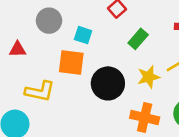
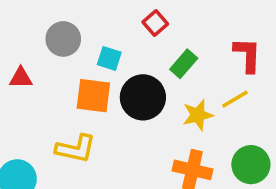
black circle: (108, 83) -> (143, 97), moved
yellow L-shape: (40, 91) -> (76, 149), moved

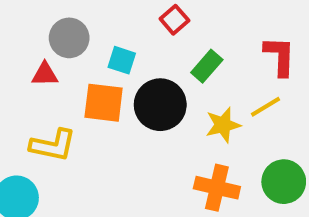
red triangle: (21, 78) -> (45, 74), moved
yellow L-shape: (76, 149) -> (53, 145), moved

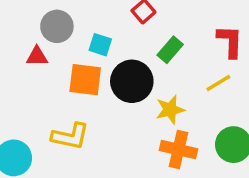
yellow star: (223, 125) -> (170, 110), moved
yellow L-shape: (53, 145) -> (70, 136), moved

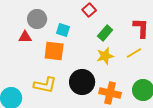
black circle: (132, 81) -> (82, 82), moved
yellow star: (170, 110) -> (105, 56), moved

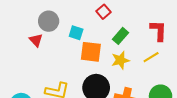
red triangle: (25, 37) -> (36, 40), turned 48
orange square: (54, 51) -> (91, 52), moved

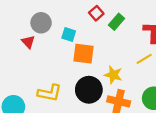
green rectangle: (120, 36) -> (116, 22), moved
yellow star: (120, 60) -> (113, 75), moved, turned 30

